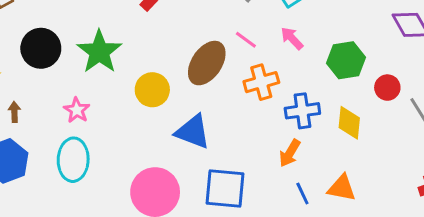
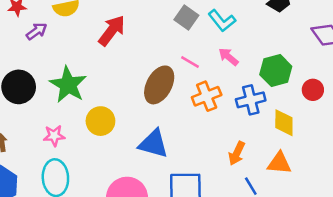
yellow circle: (152, 90) -> (100, 121), moved
pink star: (77, 110) -> (54, 136), turned -30
blue cross: (302, 111) -> (251, 100), moved
orange triangle: (342, 188) -> (279, 163), moved

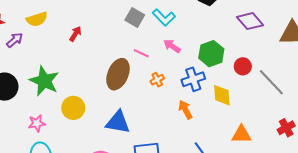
red arrow: (112, 31) -> (75, 34), size x0.6
orange cross: (207, 96) -> (157, 80), size x0.6
orange arrow: (237, 153) -> (185, 110), moved, turned 132
orange triangle: (279, 163) -> (241, 134), moved

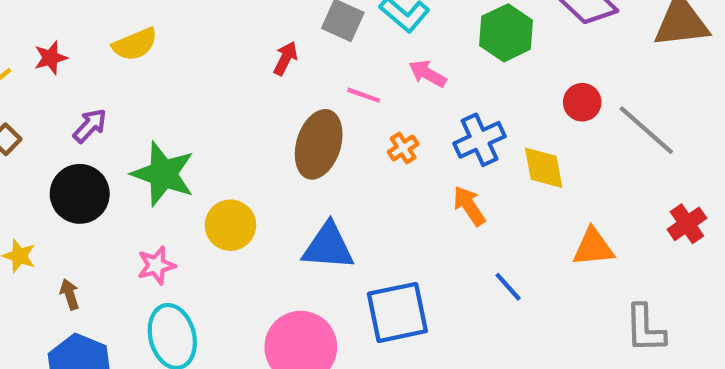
red arrow: (75, 34) -> (285, 58), moved
purple arrow: (15, 40) -> (90, 126), moved
green hexagon: (211, 54) -> (506, 33), moved

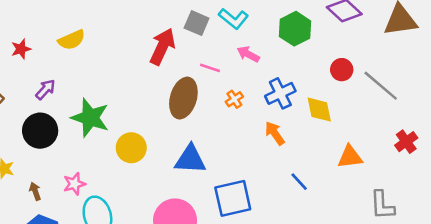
red arrow: (285, 58) -> (162, 47), size x1.8
pink star: (156, 265) -> (74, 184), moved

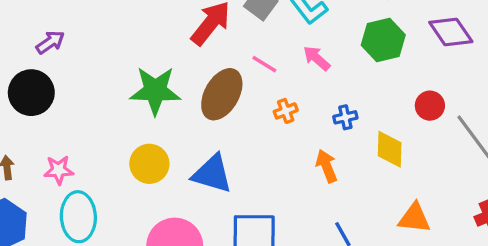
blue cross: (280, 93) -> (345, 117), size x0.6
green star: (90, 118) -> (155, 91), moved, turned -30
yellow circle: (131, 148) -> (149, 164), moved

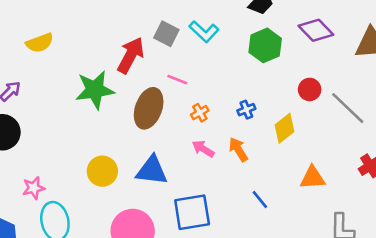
pink arrow: (317, 58) -> (203, 149), moved
green star: (155, 91) -> (95, 90), moved
yellow diamond: (390, 149) -> (285, 128), turned 60

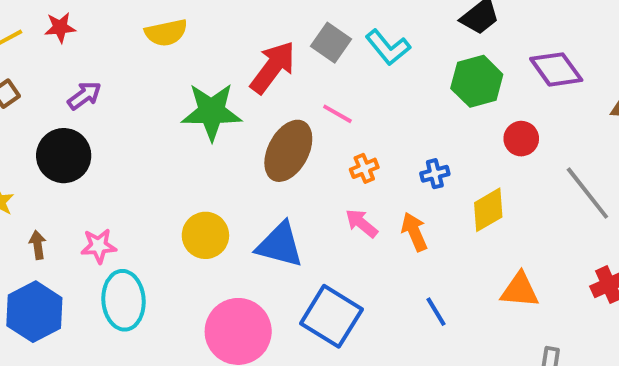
yellow semicircle: (40, 43) -> (166, 33), moved
red circle: (310, 89) -> (521, 139), moved
blue square: (192, 212) -> (331, 316), turned 33

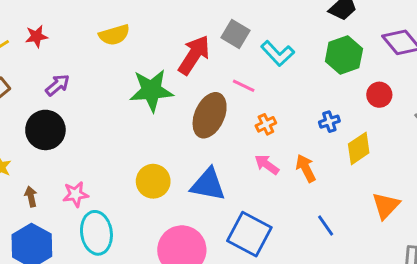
cyan L-shape: (388, 47) -> (278, 53), moved
blue cross: (435, 174) -> (329, 122), moved
orange triangle: (520, 290) -> (386, 206), turned -48

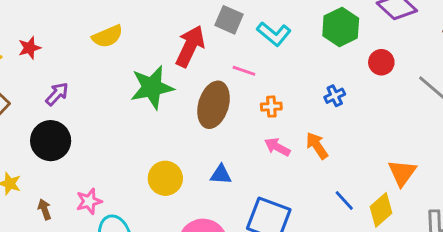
orange cross: (266, 124) -> (271, 107), turned 30
yellow diamond: (359, 148) -> (381, 210), moved
blue triangle: (208, 185) -> (221, 174), size x0.6

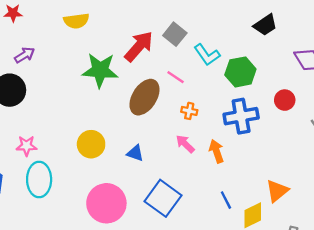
green hexagon: (341, 27) -> (240, 72), moved
blue cross: (335, 96) -> (241, 116), size x2.0

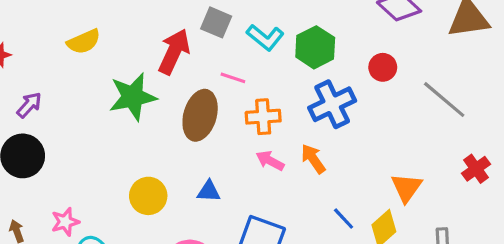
orange cross: (189, 111) -> (263, 117), size x1.5

